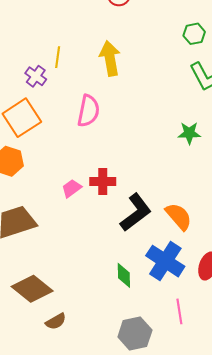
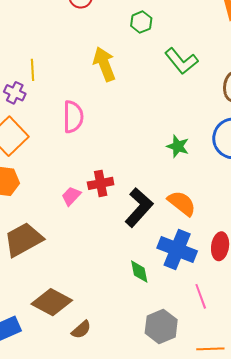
green hexagon: (194, 34) -> (141, 22), moved
yellow arrow: (110, 58) -> (104, 64), moved
green star: (189, 133) -> (178, 146), moved, turned 30

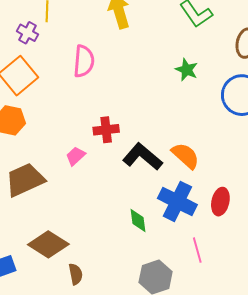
green star: (178, 146) -> (187, 70), moved
pink trapezoid: (71, 196) -> (75, 156), moved
black L-shape: (139, 207) -> (142, 157), turned -96
brown semicircle: (81, 330) -> (76, 274), turned -65

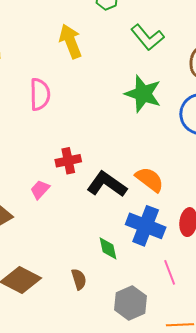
green star: (187, 70) -> (143, 94), size x1.6
brown semicircle: (76, 274) -> (79, 279), moved

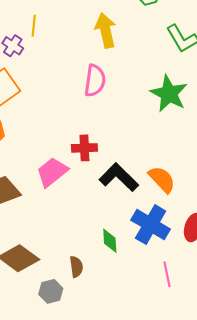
pink semicircle: (40, 94) -> (95, 81), moved
pink trapezoid: (40, 190) -> (52, 172), size x1.6
gray hexagon: (130, 303) -> (51, 291), moved, size x0.7

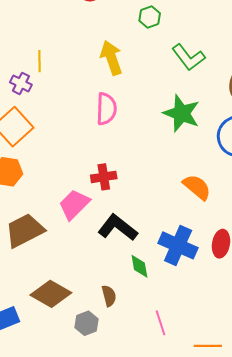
black L-shape: (119, 177) -> (118, 228), moved
orange semicircle: (162, 179) -> (197, 187), moved
pink line: (167, 274) -> (161, 323), moved

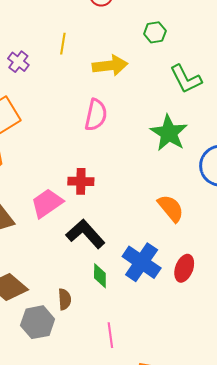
yellow arrow: (111, 58) -> (110, 66), turned 92
yellow line: (39, 61) -> (63, 44), moved
purple cross: (21, 83) -> (18, 62), moved
gray hexagon: (87, 323) -> (38, 322), size x1.4

